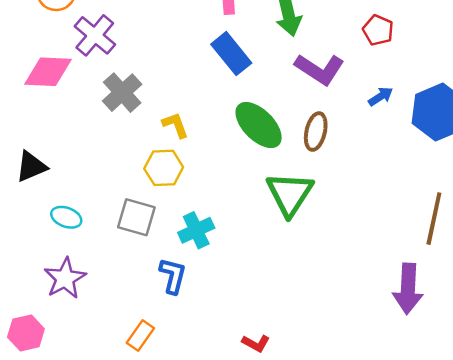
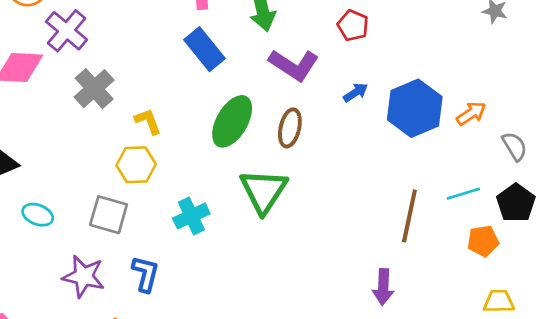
green ellipse: (259, 125) -> (232, 121), turned 75
cyan cross: (196, 230) -> (191, 216), moved
purple star: (65, 278) -> (84, 276), moved, turned -30
purple arrow: (408, 289) -> (383, 287), size x0.7

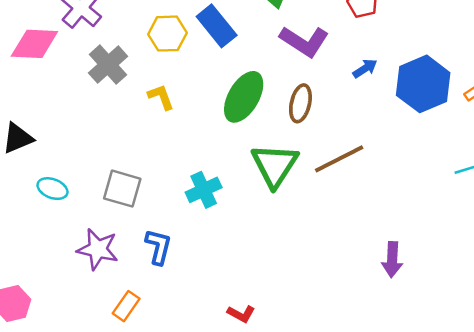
yellow hexagon: (136, 165) -> (167, 34), moved
brown line: (409, 216) -> (339, 159), moved, turned 51

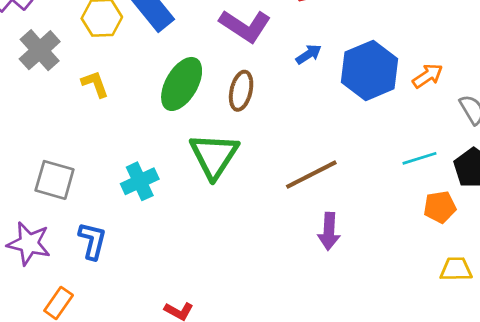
brown line: (339, 159) -> (311, 175), moved
purple arrow: (392, 260) -> (329, 231), moved

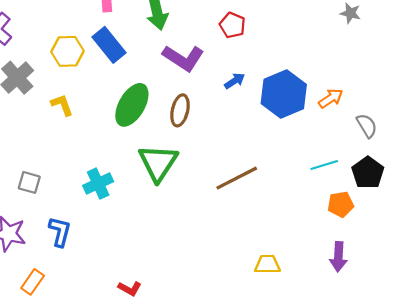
gray square: (55, 180) -> (29, 182), size x0.7
purple arrow: (329, 231) -> (338, 257), moved
yellow trapezoid: (456, 269) -> (267, 264), moved

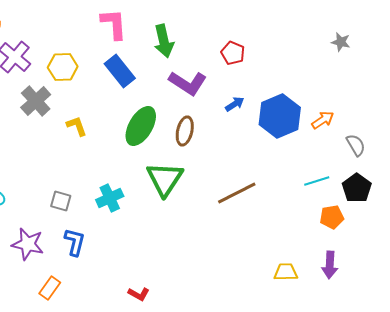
yellow hexagon: (67, 51) -> (63, 67), moved
gray square: (29, 182) -> (61, 201), moved
yellow trapezoid: (267, 264) -> (286, 272), moved

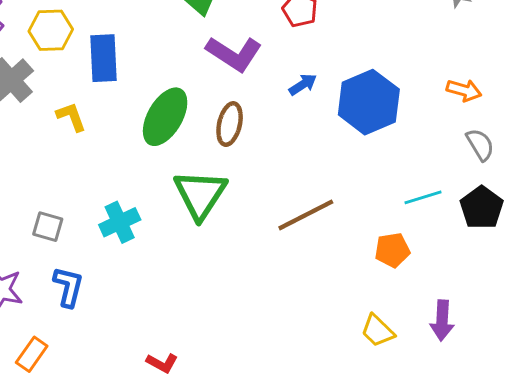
blue rectangle: (120, 71) -> (104, 58), moved, turned 36
orange arrow: (323, 120) -> (464, 90), moved, turned 50
orange pentagon: (332, 217) -> (392, 250), moved
yellow trapezoid: (286, 272) -> (378, 331), turned -135

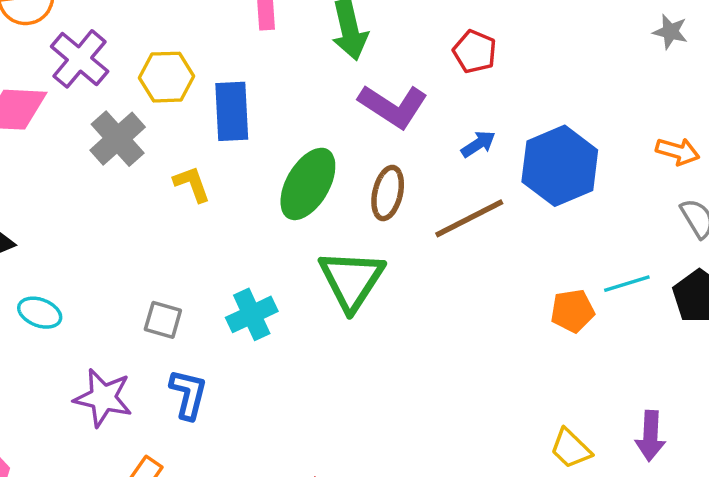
brown line: (306, 215) -> (469, 218), moved
orange pentagon: (392, 250) -> (572, 311), moved

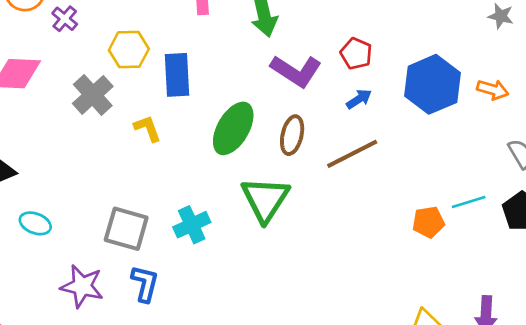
red pentagon: (475, 52) -> (356, 54), moved
purple cross: (80, 59) -> (65, 19), moved, size x0.6
orange arrow: (678, 151) -> (493, 90), moved
blue hexagon: (560, 166) -> (432, 84), moved
gray square: (163, 320) -> (126, 229), size x1.6

